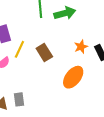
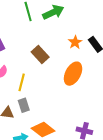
yellow line: (19, 49) -> (22, 82), moved

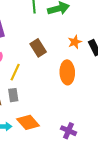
orange ellipse: (73, 74) -> (67, 72), turned -40

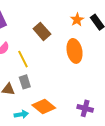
yellow line: (15, 72) -> (23, 59), turned -42

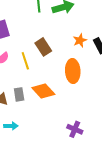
yellow line: (23, 59) -> (25, 61), moved
orange diamond: (44, 107) -> (43, 91), moved

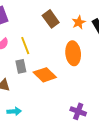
brown rectangle: (43, 47) -> (51, 19), moved
gray rectangle: (19, 94) -> (21, 66), moved

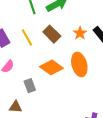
yellow line: (25, 46) -> (27, 38), moved
orange diamond: (45, 75) -> (51, 67), moved

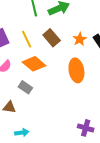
orange diamond: (51, 67) -> (34, 64), moved
gray rectangle: (30, 86) -> (25, 87), turned -40

